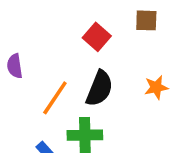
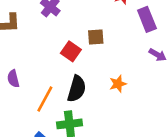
brown square: (146, 20) -> (96, 37), moved

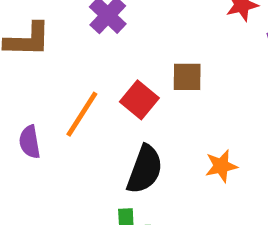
orange line: (45, 99) -> (82, 114), moved

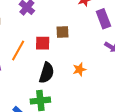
red square: (139, 100) -> (43, 43), turned -35

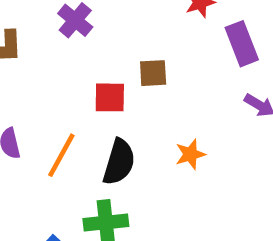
orange line: (18, 51) -> (61, 155), moved

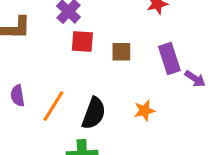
purple rectangle: (242, 44) -> (169, 58), moved
red square: (110, 97) -> (82, 42), moved

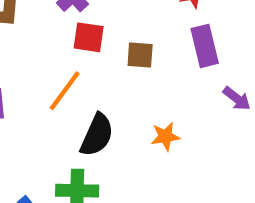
purple rectangle: (169, 58) -> (205, 46), moved
orange line: (53, 106) -> (65, 91), moved

